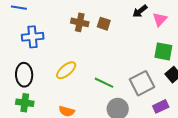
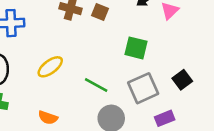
green square: (163, 51) -> (136, 48), moved

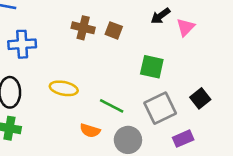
yellow ellipse: (50, 67) -> (64, 88), turned 50
orange semicircle: (48, 118) -> (90, 131), moved

